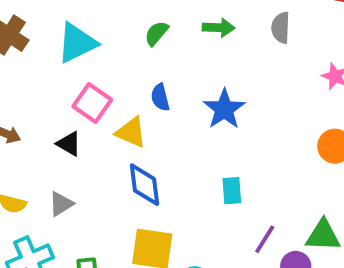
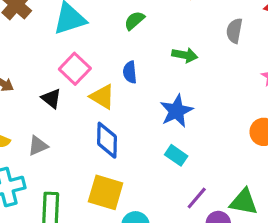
green arrow: (219, 28) -> (185, 55), moved
blue star: (224, 109) -> (176, 111), moved
cyan rectangle: (232, 191) -> (176, 155), turned -60

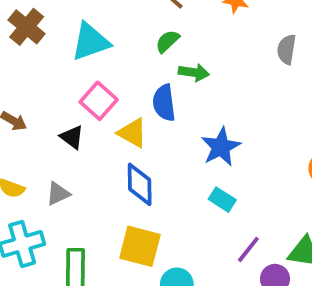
green arrow: (185, 55) -> (194, 72), moved
blue semicircle: (130, 72) -> (164, 103), size x1.4

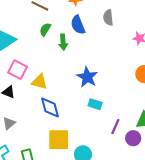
green arrow: (194, 72) -> (63, 42), turned 91
blue semicircle: (164, 103) -> (78, 25), moved

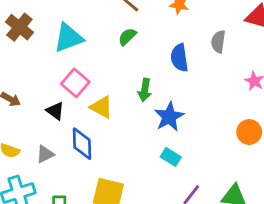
blue semicircle: (78, 25) -> (179, 58), moved
green arrow: (63, 42) -> (145, 90), moved
blue diamond: (50, 107) -> (82, 144), moved

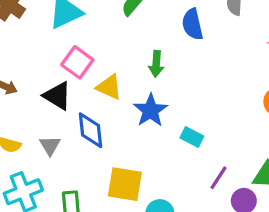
black triangle: (55, 111) -> (57, 96), size x1.4
blue star: (169, 117) -> (151, 110), moved
gray triangle: (45, 154) -> (50, 146), turned -30

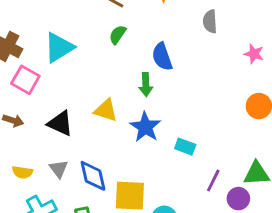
blue semicircle: (192, 24) -> (162, 57), moved
pink square: (77, 62) -> (25, 80), moved
blue diamond: (91, 130) -> (93, 176), moved

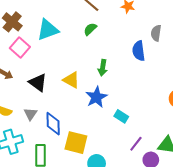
blue semicircle: (162, 57) -> (139, 51), moved

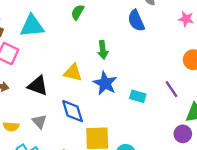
cyan triangle: (48, 30) -> (32, 26), turned 30
blue diamond: (53, 124) -> (73, 111), moved
purple line: (136, 144) -> (172, 89), moved, turned -56

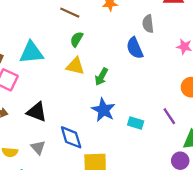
green arrow: (103, 50) -> (101, 77), turned 36
yellow triangle: (73, 73) -> (75, 66), moved

